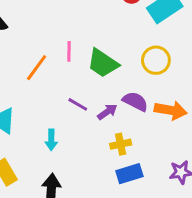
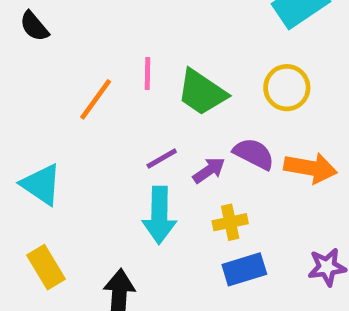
purple line: (78, 104) -> (162, 158), turned -60
cyan arrow: (51, 140) -> (159, 215), moved, size x1.6

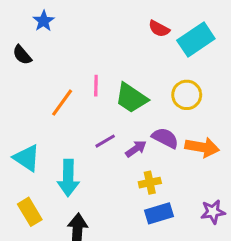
cyan arrow: (159, 215) -> (68, 178), moved

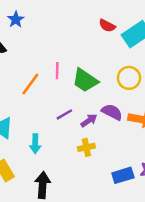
cyan arrow: (68, 178) -> (35, 144), size x0.7
yellow cross: (150, 183) -> (86, 147), moved
blue rectangle: (159, 213) -> (123, 175), moved

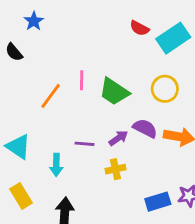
purple line: (64, 114) -> (84, 144), moved, turned 35

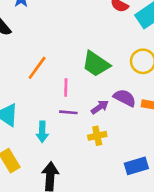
pink line: (82, 80) -> (66, 87), moved

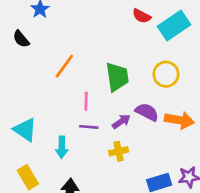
green trapezoid: (96, 64) -> (117, 77), turned -132
orange line: (37, 68) -> (64, 66), moved

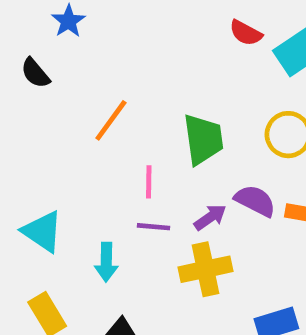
yellow cross: (119, 151) -> (206, 269), size x1.5

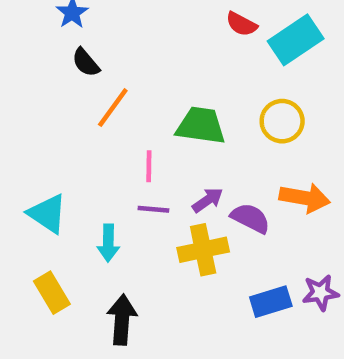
black semicircle: (35, 73) -> (86, 62), moved
green trapezoid: (203, 139) -> (201, 126), turned -74
purple semicircle: (255, 201) -> (250, 218), moved

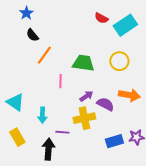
purple line: (153, 209) -> (62, 132), moved

